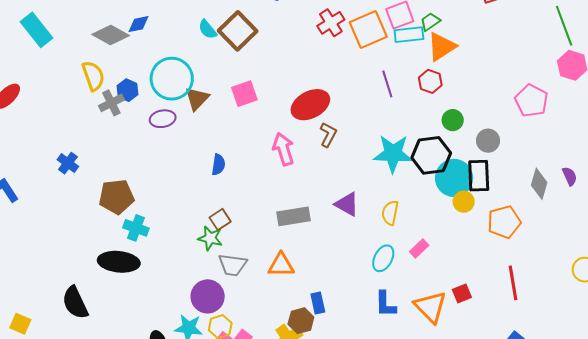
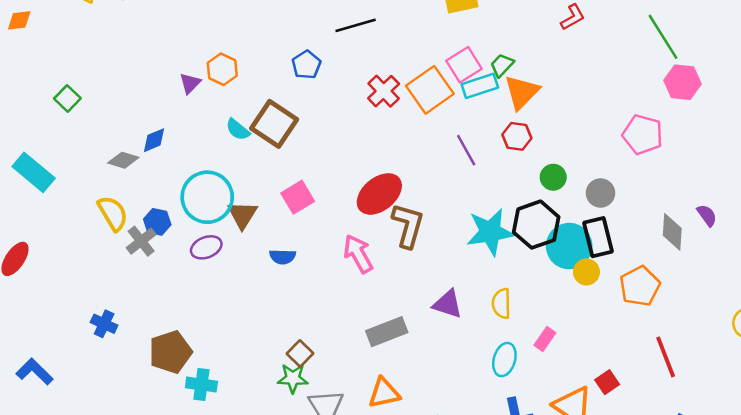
gray diamond: (111, 35) -> (123, 160), size x0.7
brown L-shape: (328, 135) -> (408, 225), size x1.5
blue semicircle: (218, 165) -> (283, 257), moved, turned 95

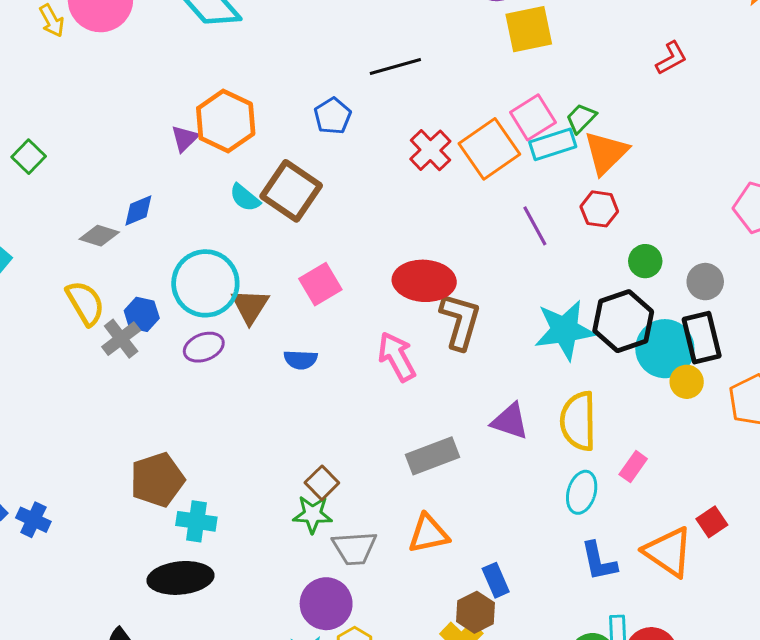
orange hexagon: (222, 69) -> (226, 121), size x1.5
red ellipse: (379, 194) -> (424, 281), turned 42
yellow semicircle: (501, 303) -> (578, 421), size x1.5
blue cross: (104, 324) -> (33, 520), moved

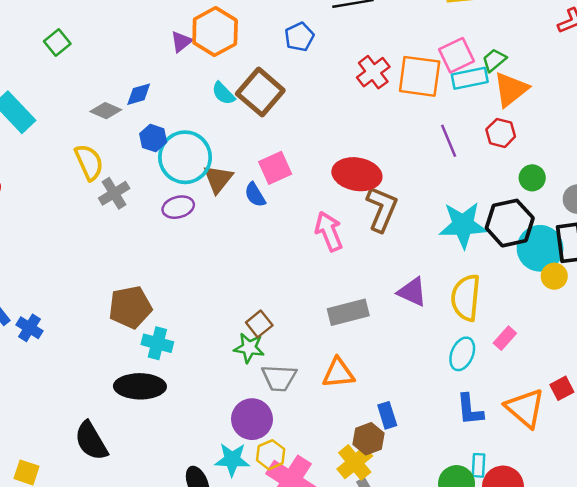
orange square: (489, 149) -> (420, 76), turned 36
blue hexagon: (142, 314) -> (153, 138), moved
blue semicircle: (301, 360) -> (255, 195), moved, turned 50

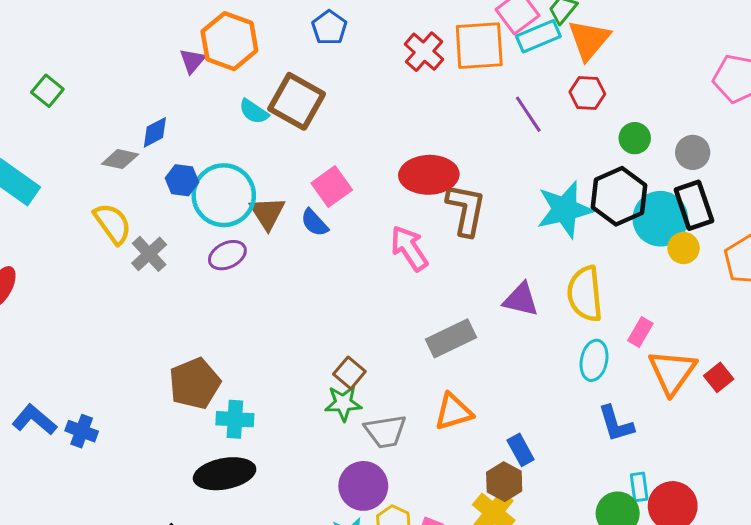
orange triangle: (525, 408) -> (672, 372), moved, turned 36

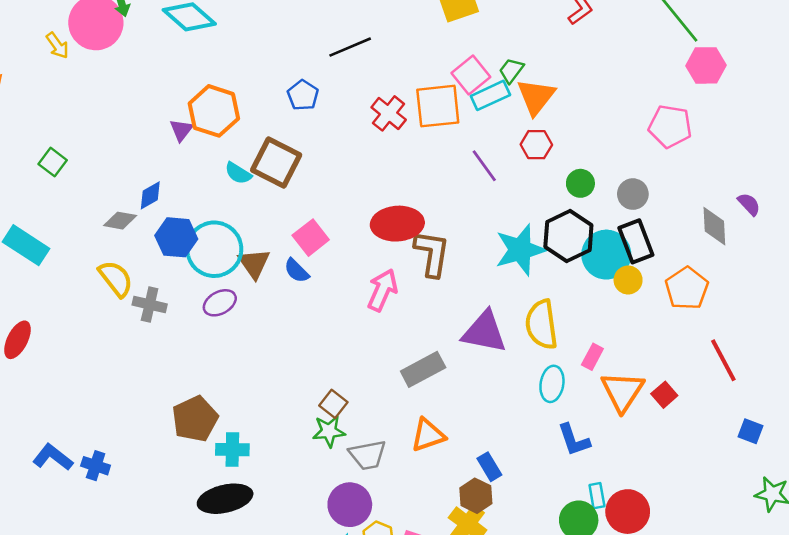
blue hexagon: (182, 180) -> (176, 237), size x1.4
pink arrow: (409, 248) -> (382, 290), turned 60
gray cross: (149, 254) -> (150, 305), turned -32
purple triangle: (521, 299) -> (484, 332), size x1.4

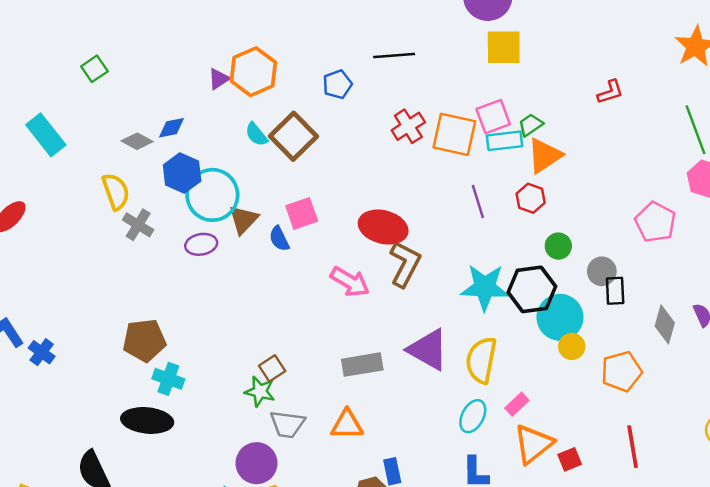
black rectangle: (636, 241) -> (615, 291), moved, size x0.7
pink arrow: (382, 290) -> (350, 282), turned 78

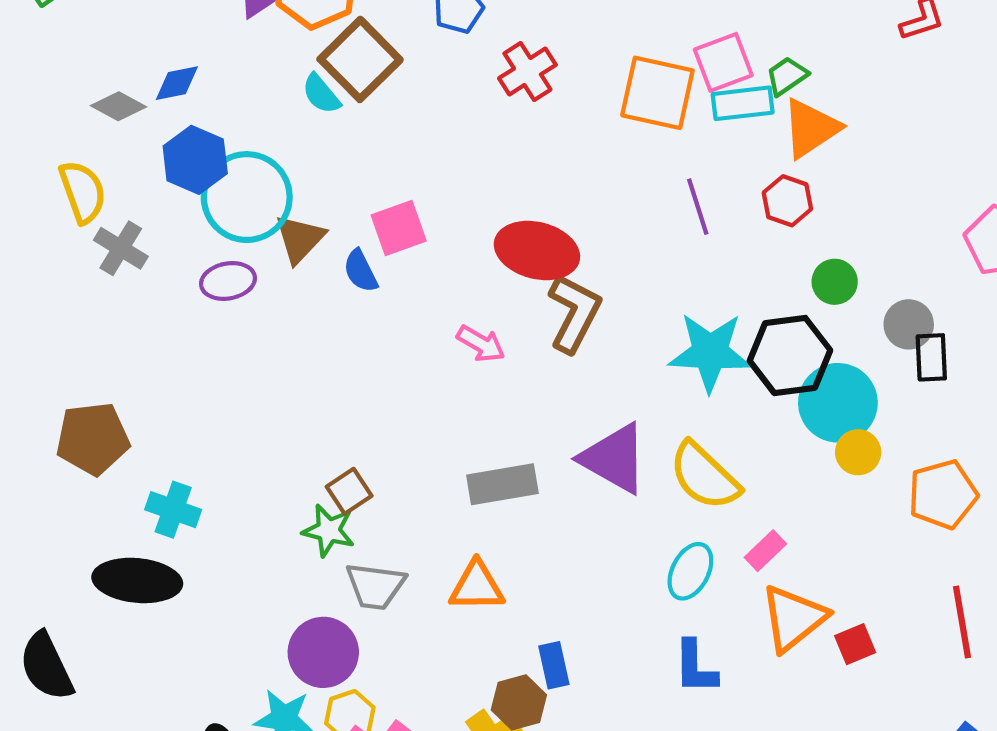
red cross: (408, 126) -> (527, 72), moved
brown square: (293, 136) -> (360, 59), moved
pink arrow: (350, 282) -> (481, 344), size x0.7
brown pentagon: (144, 340) -> (93, 439), moved
yellow semicircle: (481, 360) -> (704, 476), turned -57

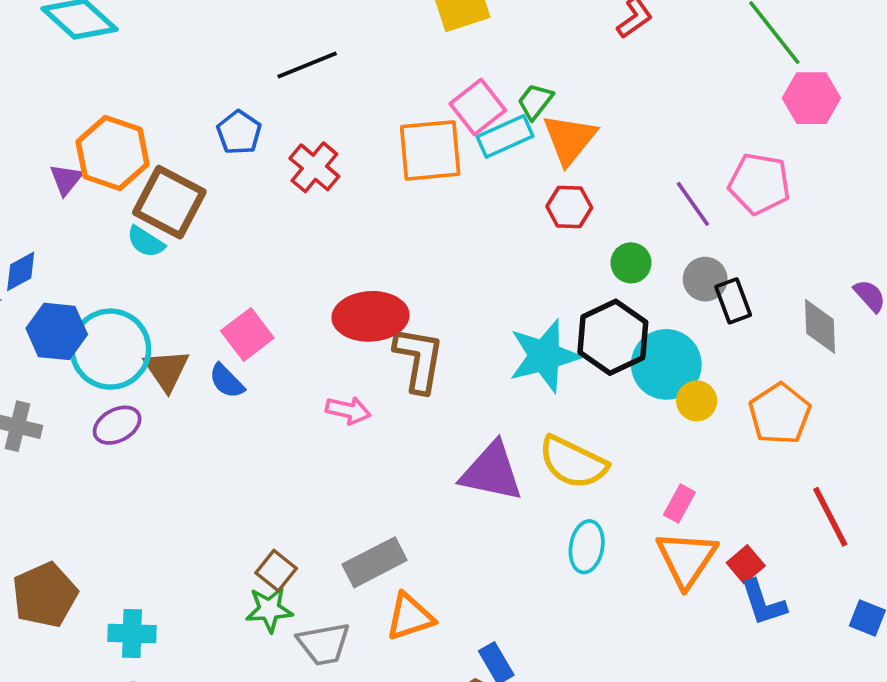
purple line: (698, 207) -> (693, 204), moved
gray rectangle: (502, 484) -> (375, 562), moved
pink rectangle: (765, 551) -> (679, 503), moved
blue L-shape: (695, 667) -> (763, 603), moved

